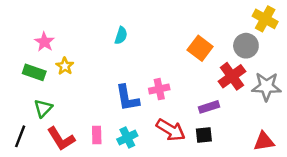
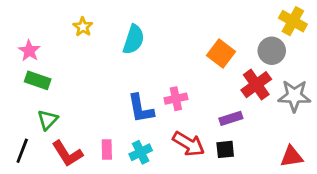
cyan semicircle: (121, 35) -> (134, 39), size x1.5
pink star: (44, 42) -> (29, 51), moved
yellow star: (65, 66) -> (83, 27), moved

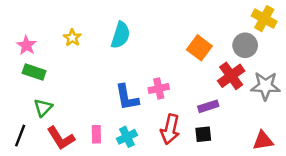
yellow star: (83, 27) -> (72, 38), moved
red arrow: (189, 144) -> (170, 129), turned 72

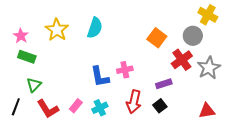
yellow star: (72, 38) -> (57, 30), size x1.6
gray star: (265, 86) -> (209, 68), turned -30
pink rectangle: (96, 134) -> (76, 106), turned 40
black square: (203, 134) -> (160, 106), turned -32

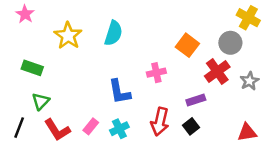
pink star: (21, 36) -> (25, 14), moved
gray star: (209, 68) -> (249, 81), size x0.7
pink cross: (125, 70) -> (156, 73), moved

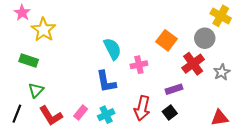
cyan semicircle: (113, 33) -> (112, 49), moved, turned -45
yellow star: (68, 36) -> (43, 30), moved

